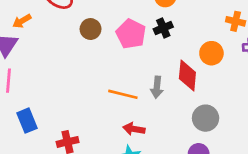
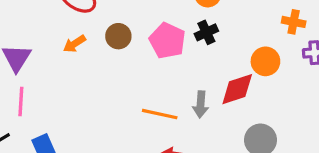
orange arrow: (22, 21) -> (74, 44), moved
red diamond: (187, 76) -> (237, 89), turned 68

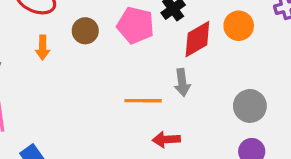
orange arrow: (74, 44) -> (43, 48), turned -45
red diamond: (237, 89) -> (197, 39), moved

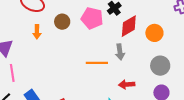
orange circle: (239, 26) -> (154, 33), moved
red arrow: (166, 139) -> (127, 84), moved

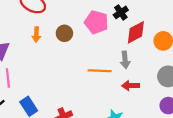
brown circle: (62, 22) -> (64, 33), moved
red arrow: (127, 84) -> (131, 86), moved

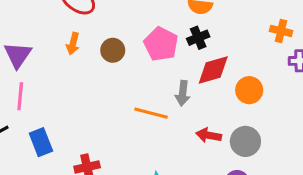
gray arrow: (125, 60) -> (183, 93), moved
red arrow: (131, 86) -> (209, 135), moved

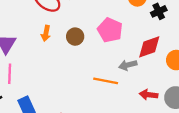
black cross: (198, 38) -> (159, 11), moved
gray arrow: (183, 93) -> (128, 65), turned 72

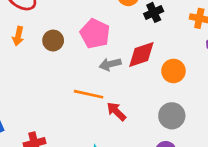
gray arrow: (128, 65) -> (110, 64), moved
red arrow: (149, 95) -> (116, 111), moved, turned 36

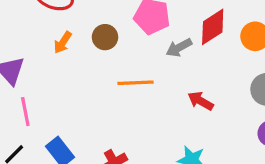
orange arrow: (18, 36) -> (63, 42), turned 36
orange line: (89, 94) -> (136, 83), moved

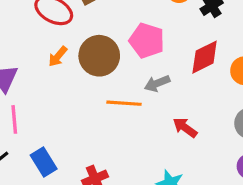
brown circle: (105, 37) -> (99, 56), size x1.6
gray arrow: (179, 48) -> (157, 83), moved

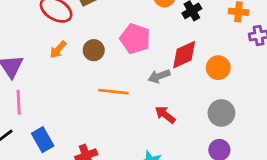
brown circle: (99, 56) -> (94, 50), size x0.6
gray arrow: (157, 83) -> (159, 76), moved

